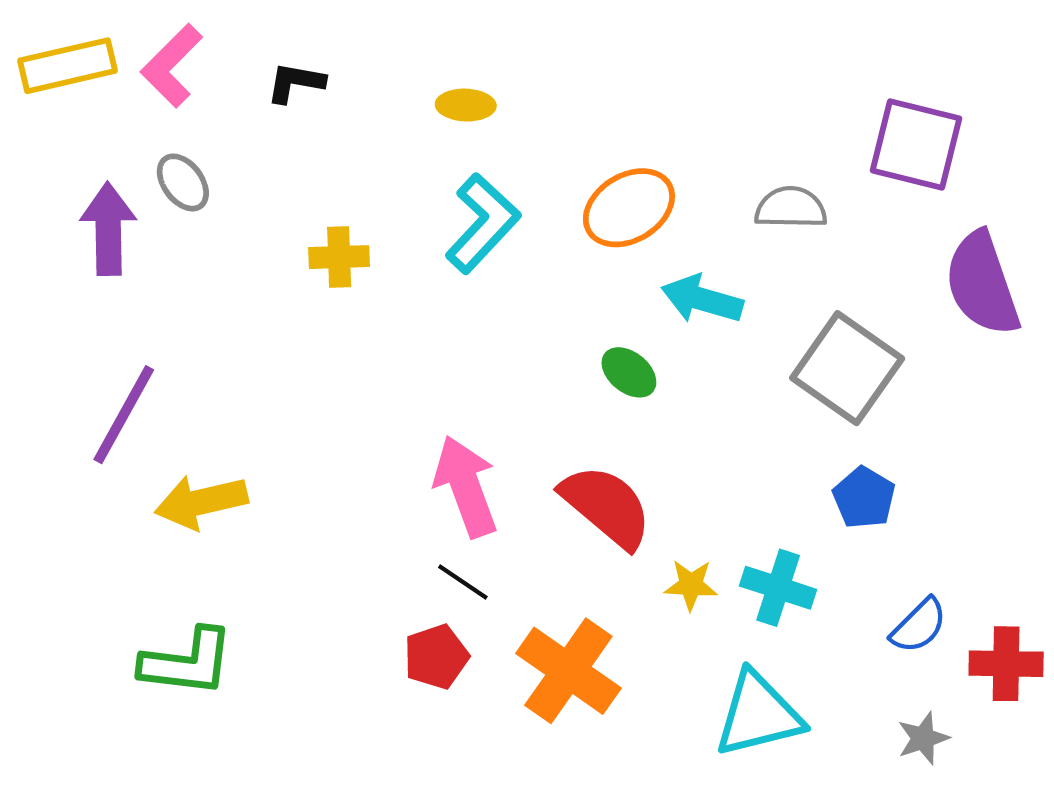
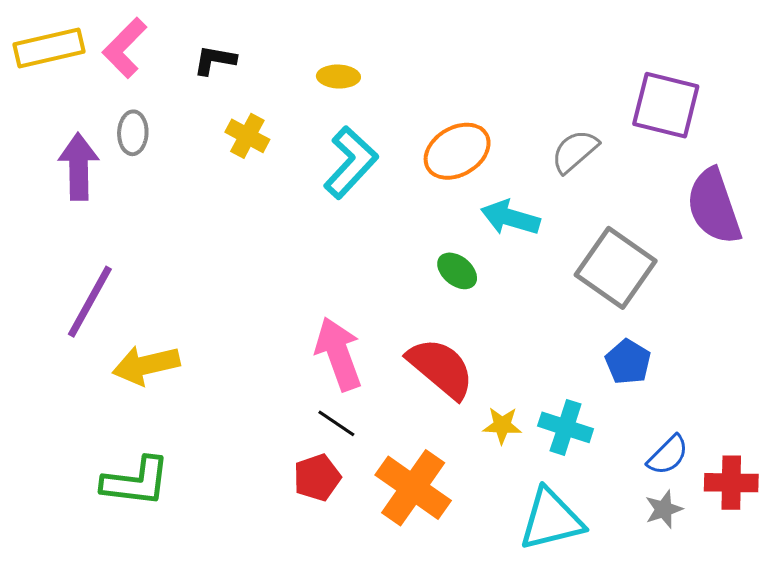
gray ellipse: (183, 182) -> (133, 133), turned 39
gray semicircle: (791, 208) -> (575, 151), turned -42
yellow cross: (339, 257) -> (247, 136), moved, turned 30
gray star: (923, 738) -> (664, 509), moved

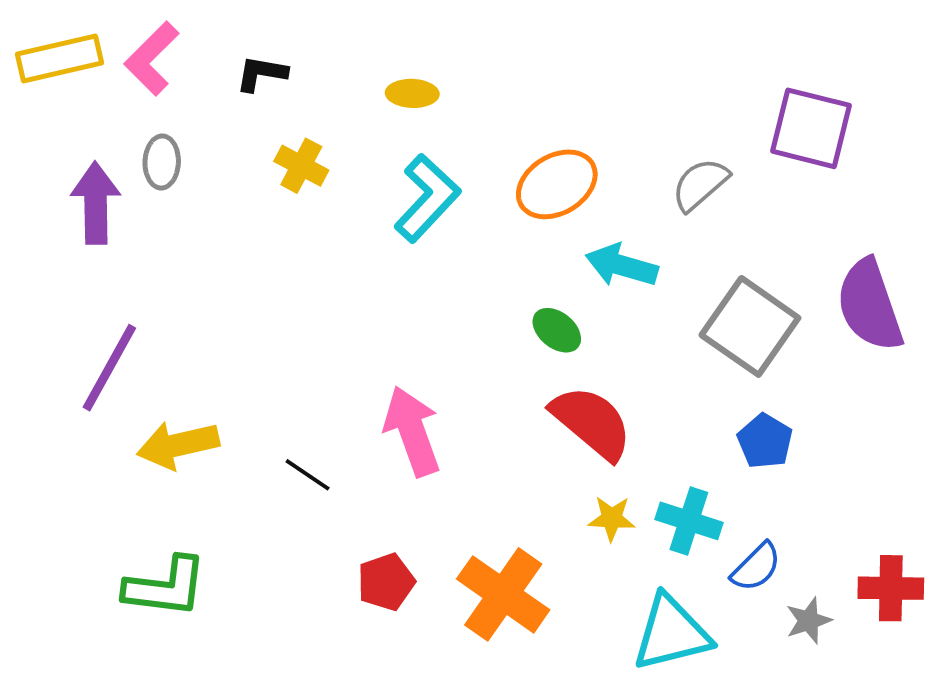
purple semicircle: (714, 206) -> (870, 305), moved
red semicircle: (441, 368) -> (592, 422), moved
black line: (336, 423) -> (308, 475), moved
blue semicircle: (668, 455) -> (756, 567), moved

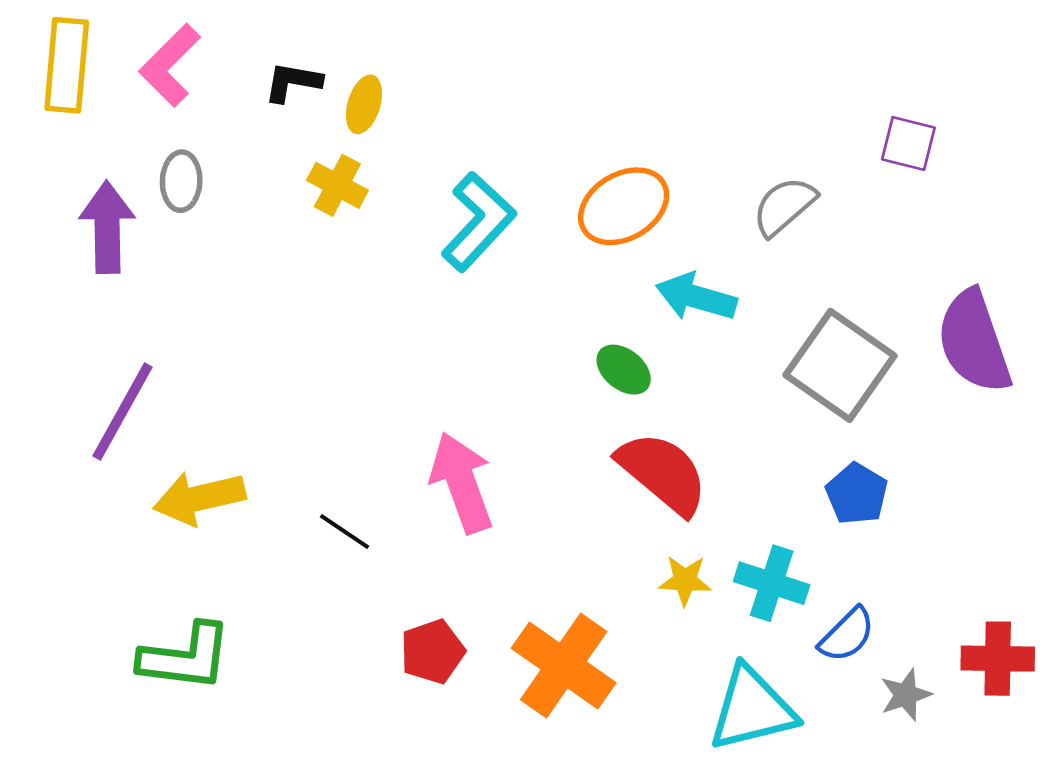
yellow rectangle: (60, 59) -> (67, 65), turned -72
yellow ellipse: (412, 93) -> (364, 104), moved, turned -75
purple square: (811, 128) -> (908, 143), size x0.6

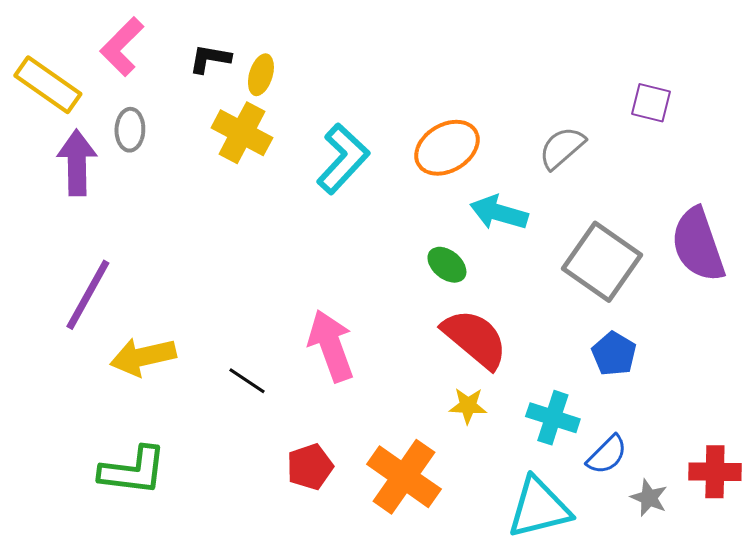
yellow rectangle: (67, 65) -> (48, 85), moved, turned -60
yellow cross: (337, 185) -> (242, 133), size x1.4
yellow star: (685, 580) -> (468, 406), moved
gray star: (906, 695) -> (649, 498), turned -30

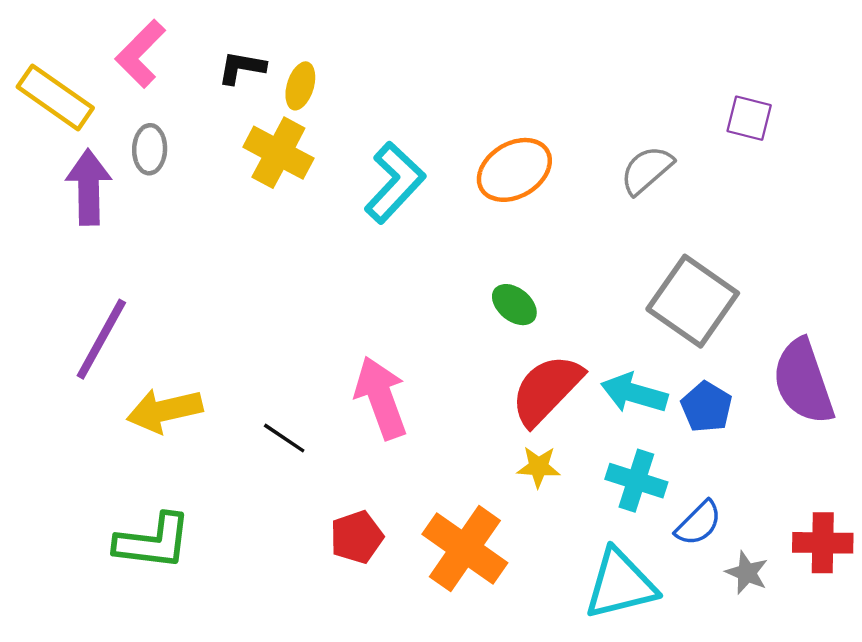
cyan arrow: (499, 213) -> (634, 393), moved
purple semicircle: (698, 245) -> (803, 382), moved
red semicircle: (475, 339) -> (547, 390), turned -86

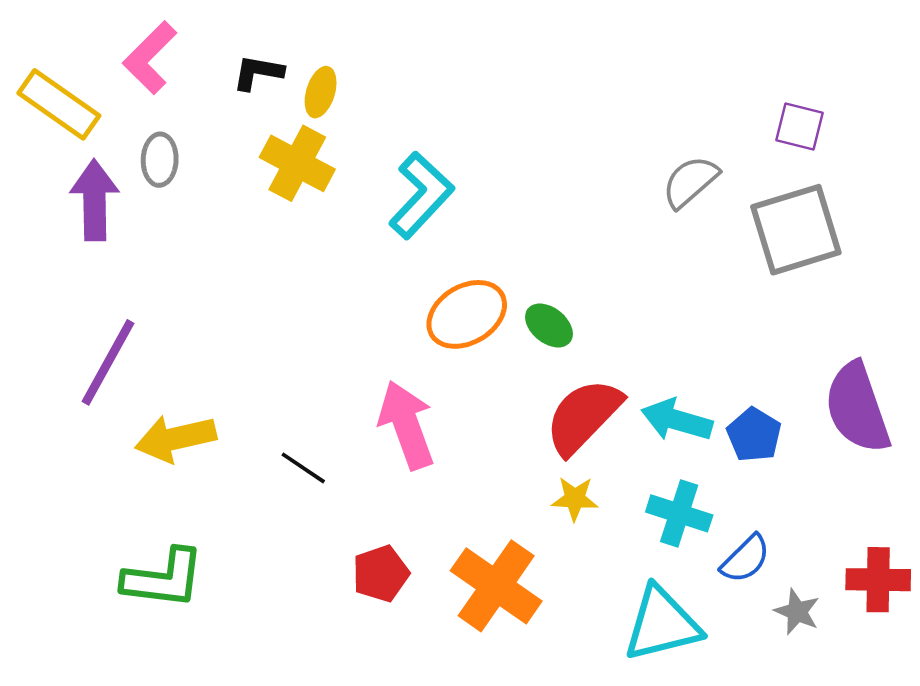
orange ellipse: (514, 170) -> (467, 314), moved
gray square: (693, 301) -> (796, 230), moved, turned 38

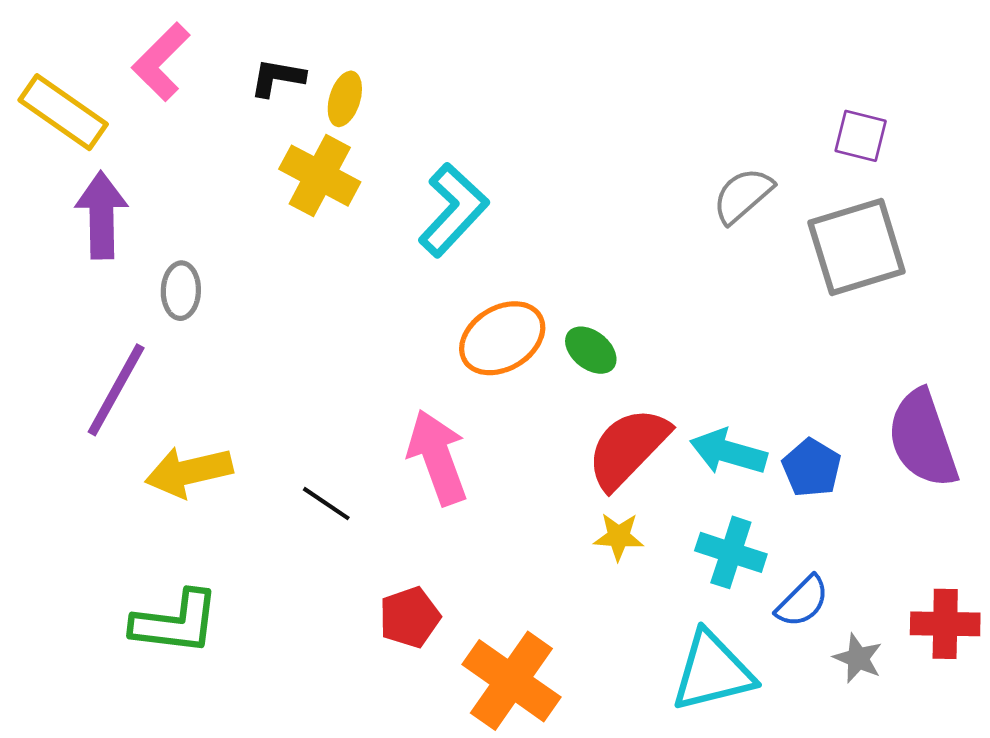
gray ellipse: (160, 160) -> (181, 291), moved
orange cross: (496, 586) -> (511, 681), moved

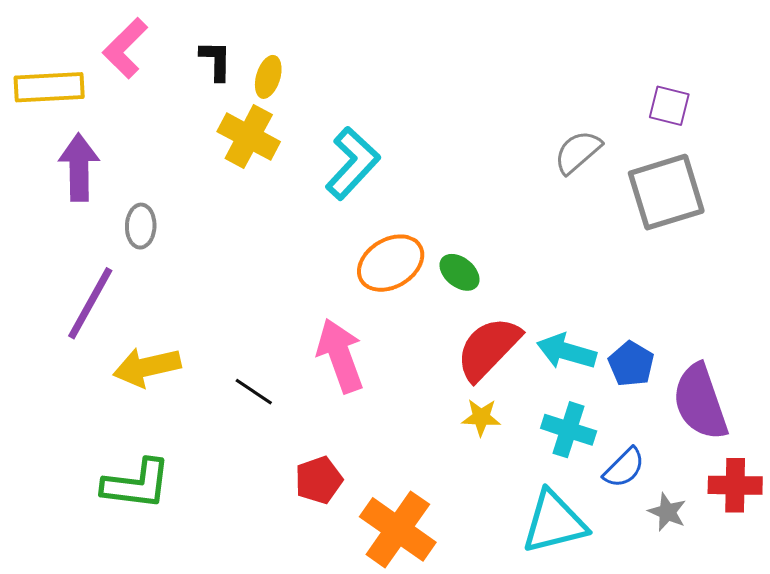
black L-shape: (277, 78) -> (216, 60), turned 81
yellow rectangle: (63, 112) -> (49, 87), turned -38
purple semicircle: (923, 439) -> (700, 402), moved

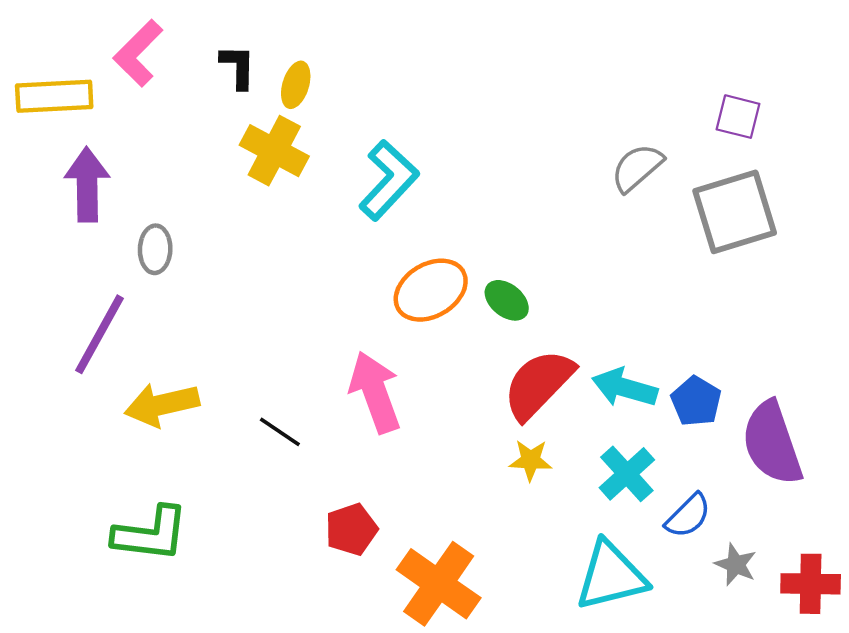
cyan cross: (569, 430) -> (627, 474), turned 30
red cross: (735, 485) -> (811, 584), moved

